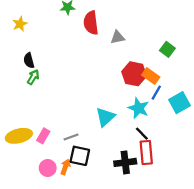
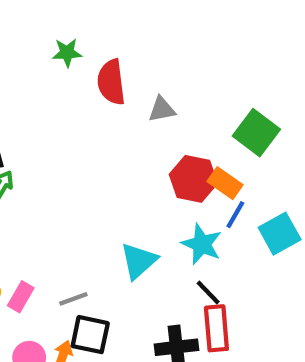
green square: (167, 49) -> (256, 133), size x1.5

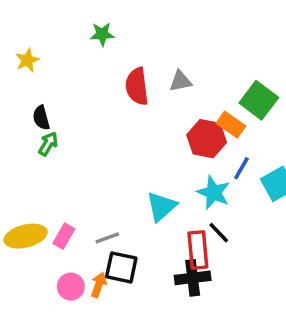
red semicircle: (111, 82) -> (137, 86), moved
orange rectangle: (225, 183) -> (231, 125), moved
red rectangle: (216, 328) -> (198, 250), moved

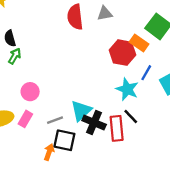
cyan triangle: (161, 206) -> (81, 111), moved
black cross: (193, 278) -> (94, 122), moved, turned 30
pink circle: (71, 287) -> (30, 92), moved

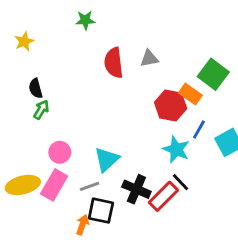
cyan triangle: (81, 111) -> (107, 159), moved
pink rectangle: (25, 119) -> (54, 185), size x1.5
red rectangle: (117, 128) -> (163, 196), turned 50

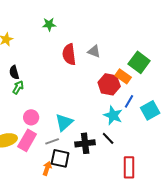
gray triangle: (149, 59) -> (94, 51), turned 32
black line: (180, 182) -> (108, 138), moved
black cross: (136, 189) -> (85, 143), turned -30
red rectangle: (163, 196) -> (129, 167), moved, turned -45

